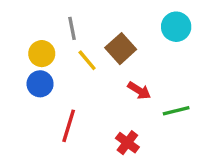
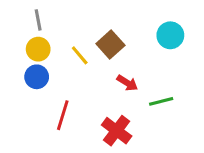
cyan circle: (176, 27) -> (170, 35), moved
gray line: (72, 28) -> (38, 20), moved
red cross: (127, 143) -> (117, 131), size x1.4

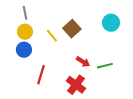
red arrow: (127, 83) -> (83, 62), moved

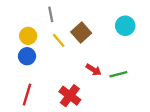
gray line: (25, 13) -> (51, 14), moved
red line: (41, 75) -> (27, 95), moved
red cross: (76, 85) -> (70, 96), moved

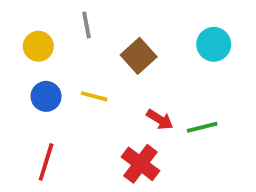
yellow circle: (28, 36) -> (38, 46), moved
yellow line: (59, 40) -> (94, 96), moved, turned -35
red cross: (70, 96) -> (140, 164), moved

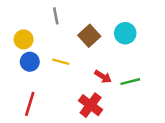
cyan circle: (214, 44) -> (125, 33), moved
yellow circle: (38, 46) -> (24, 39), moved

